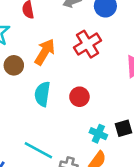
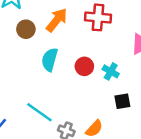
red cross: (87, 44) -> (98, 17), turned 30
cyan cross: (98, 134) -> (111, 71), moved

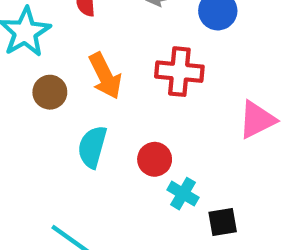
orange arrow: (57, 20) -> (105, 76), turned 115
cyan cross: (111, 71) -> (183, 194), moved

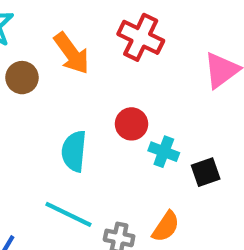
red cross: (179, 72) -> (141, 37), turned 30
cyan semicircle: (92, 147) -> (74, 151), moved

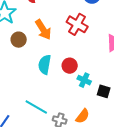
cyan semicircle: (74, 151) -> (45, 65), moved
black square: (206, 172) -> (104, 91), turned 32

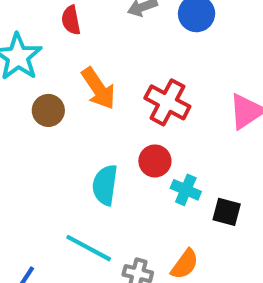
red cross: (77, 24) -> (167, 102), moved
cyan semicircle: (45, 65) -> (105, 185), moved

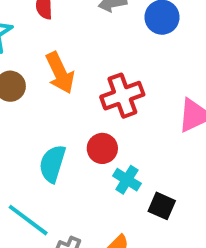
red cross: (167, 102) -> (122, 96), turned 33

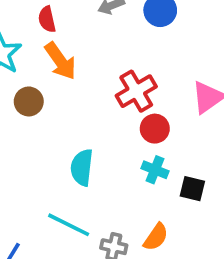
orange arrow: (60, 73) -> (60, 61), moved
red circle: (102, 148) -> (155, 129), moved

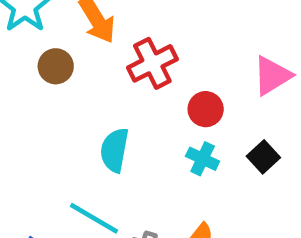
red cross: (136, 91) -> (152, 63), moved
black square: (192, 189) -> (263, 157), moved, turned 30

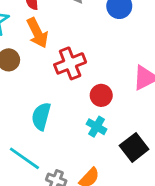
black square: (263, 157) -> (134, 147), moved, size x1.4

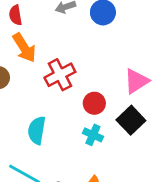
black square: (134, 147) -> (131, 120), moved

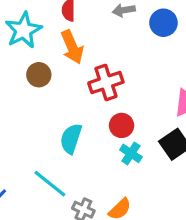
red circle: (94, 103) -> (122, 125), moved

